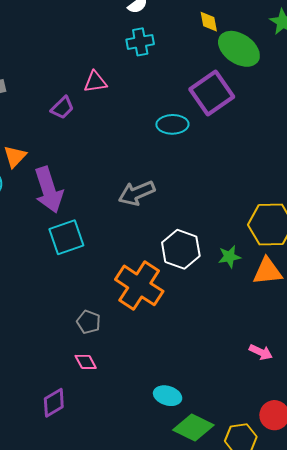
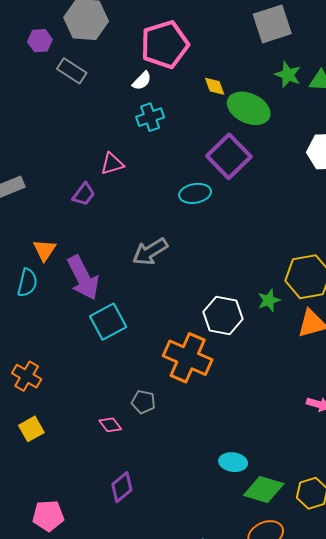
gray arrow: (137, 193) -> (150, 252), moved
green star: (229, 257) -> (269, 300), moved
pink diamond: (86, 362) -> (110, 425), moved

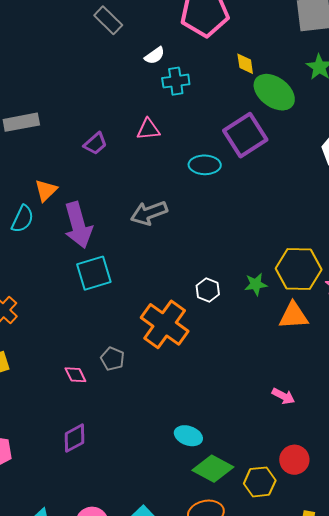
white semicircle: (142, 81) -> (155, 56), moved
pink triangle: (112, 164) -> (148, 129), moved
white hexagon: (223, 315) -> (208, 290), size x0.6

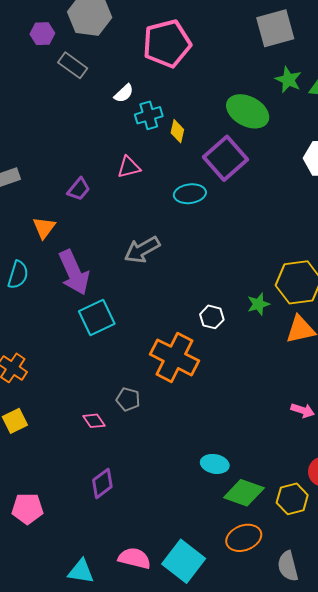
yellow diamond: (245, 64) -> (177, 131), moved, turned 30
orange triangle: (46, 190) -> (44, 228), moved

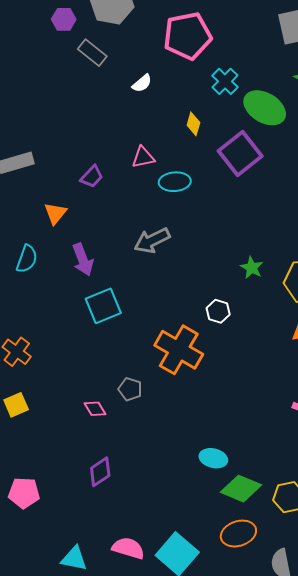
cyan cross: (149, 115) -> (225, 81), moved, turned -32
cyan ellipse: (190, 194) -> (175, 182), moved
purple arrow: (74, 272) -> (83, 260), size x0.7
green star: (258, 304) -> (252, 268), moved, turned -30

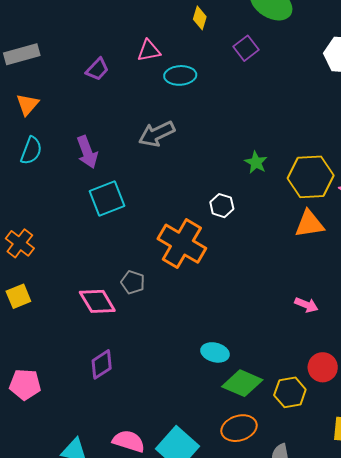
purple square: (240, 154) -> (246, 48), size x0.6
orange triangle: (55, 213) -> (27, 104), moved
pink diamond: (95, 409) -> (97, 301), size x1.6

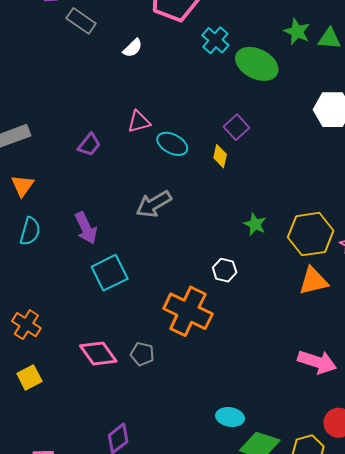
yellow diamond: (200, 18) -> (220, 156), moved
purple square: (246, 48) -> (236, 127), moved
cyan ellipse: (180, 75) -> (172, 144), turned 36
pink diamond: (97, 301) -> (98, 353), moved
pink arrow: (306, 305) -> (317, 362), size x1.6

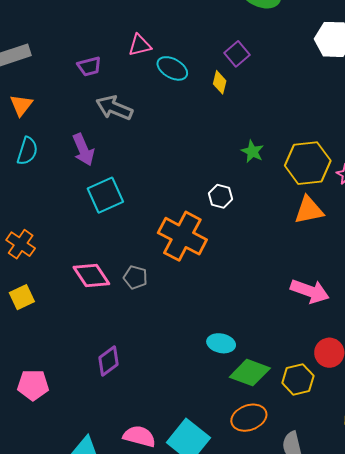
purple trapezoid: (89, 145) -> (89, 66), turned 35
gray arrow: (154, 204) -> (114, 108), moved, turned 51

